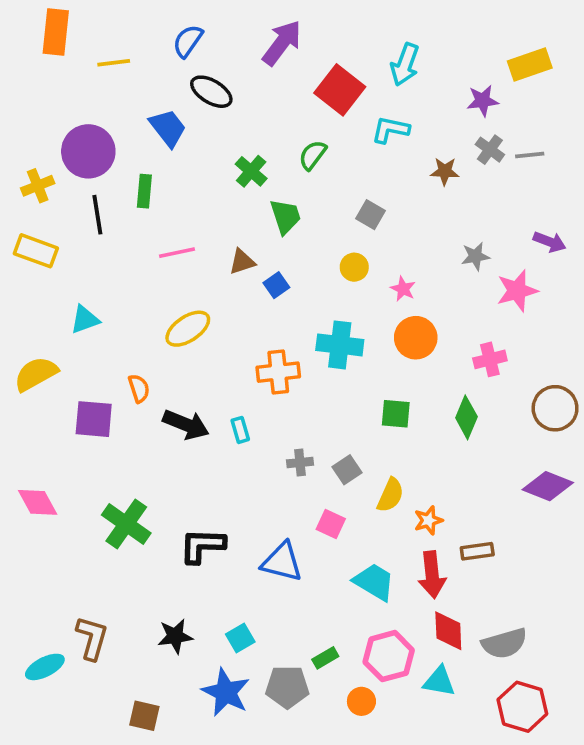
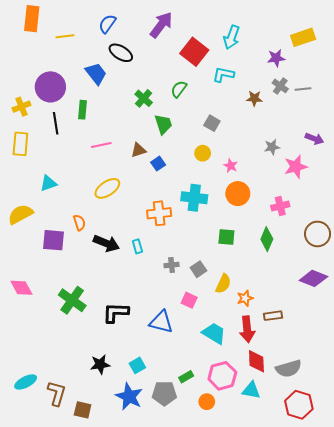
yellow rectangle: (36, 251) -> (20, 144), turned 75
brown L-shape: (92, 638) -> (57, 393), moved

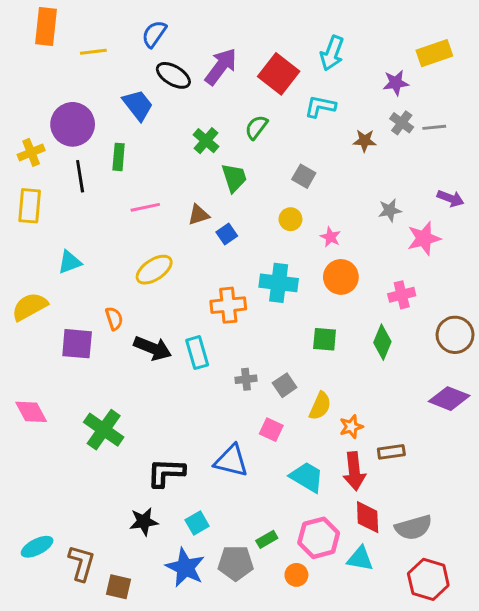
purple arrow: (161, 25) -> (221, 67), moved
cyan rectangle: (137, 246) -> (197, 353), size x1.5
black L-shape: (116, 313) -> (166, 473), moved

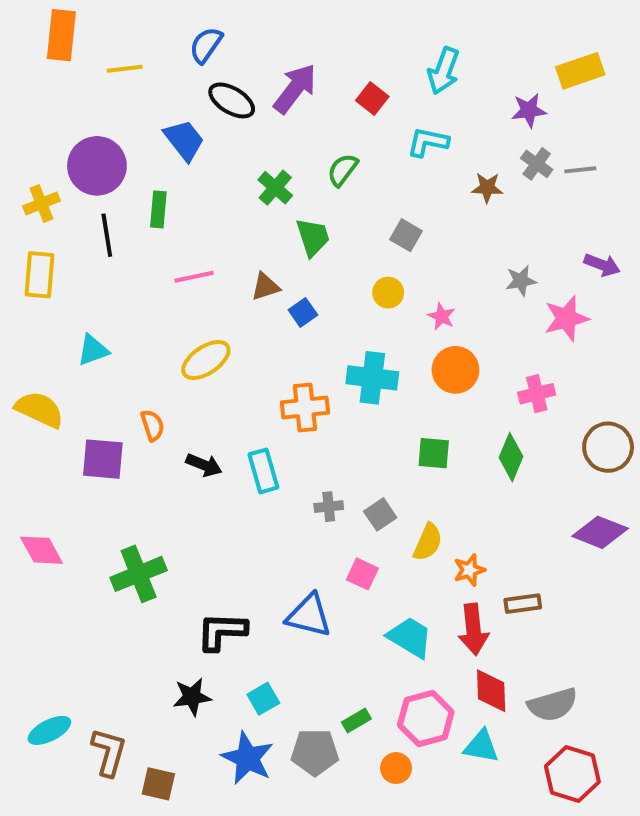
red square: (279, 74) -> (372, 99), size x0.6
yellow semicircle: (30, 307) -> (40, 410), turned 54
black arrow: (153, 348) -> (204, 465), size x0.7
green cross: (104, 430) -> (139, 574), turned 33

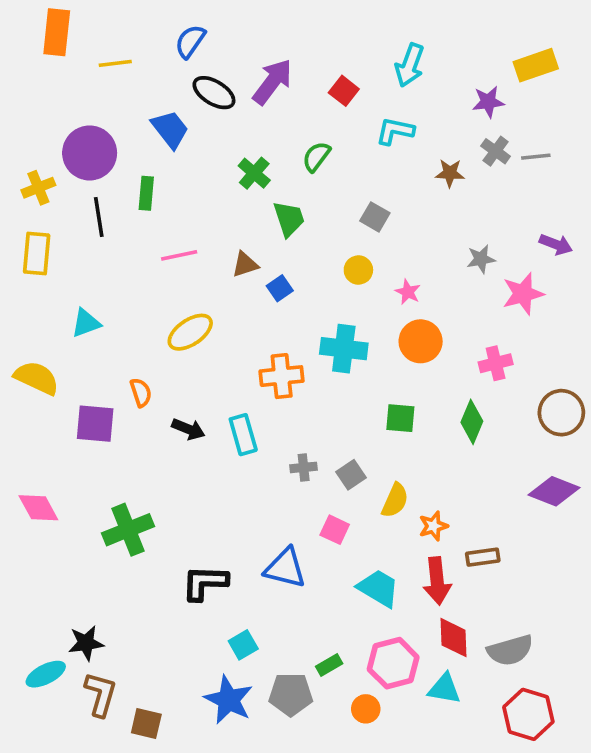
black star: (192, 697) -> (86, 643), moved

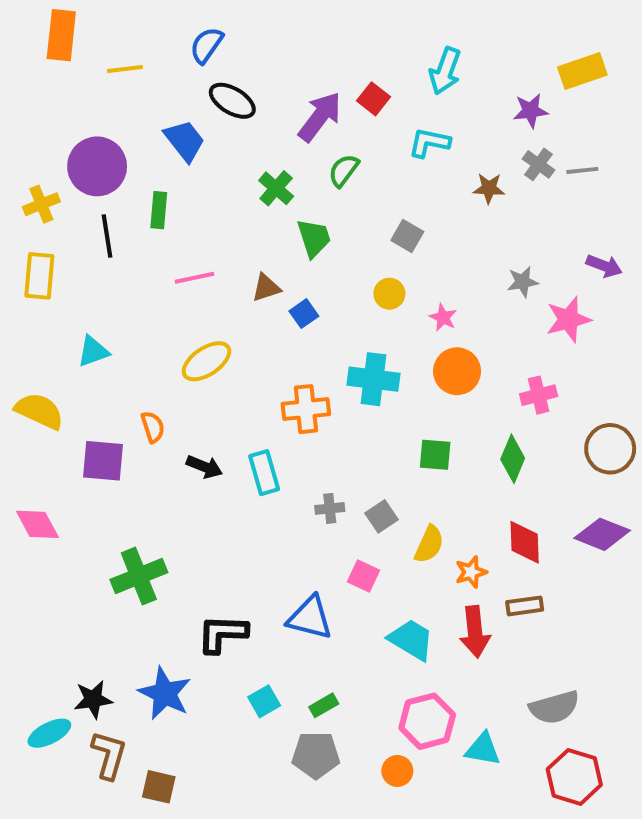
purple arrow: (272, 82) -> (320, 117), moved
pink diamond: (38, 508) -> (37, 524), moved
red diamond: (453, 638) -> (525, 542), moved
green rectangle: (329, 665) -> (324, 705), moved
blue star: (229, 700) -> (165, 693), moved

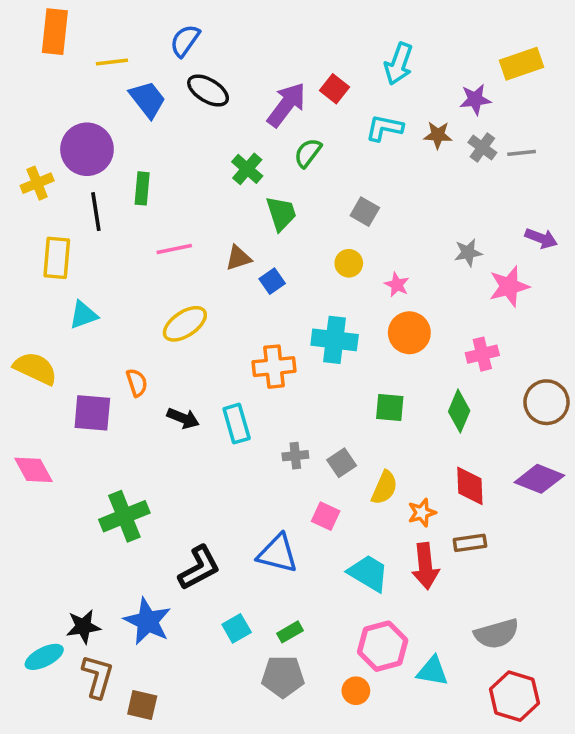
blue trapezoid: (185, 141) -> (148, 99), moved
brown star: (489, 188) -> (438, 135), moved
yellow rectangle: (39, 276) -> (57, 258), moved
black L-shape: (222, 634) -> (199, 568), turned 150

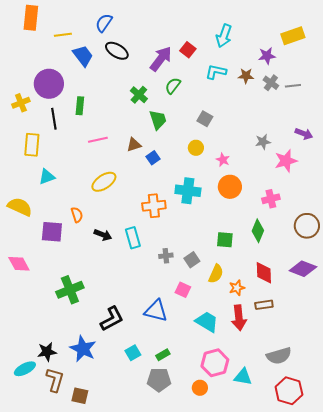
green square: (390, 408) -> (225, 240), moved

